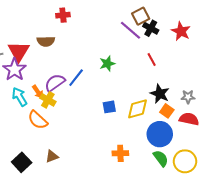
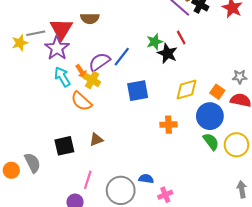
red line: (152, 59) -> (181, 37), moved
black star: (160, 94) -> (167, 53), moved
blue square: (109, 107) -> (138, 91), moved, size x1.5
orange cross: (120, 153) -> (168, 125), moved
black square: (22, 162) -> (64, 146), turned 30

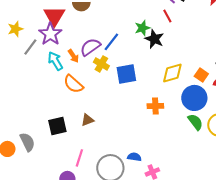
gray line: (36, 33) -> (30, 47), moved, turned -42
red line: (181, 37) -> (167, 16), moved
yellow cross: (92, 80) -> (101, 64), moved

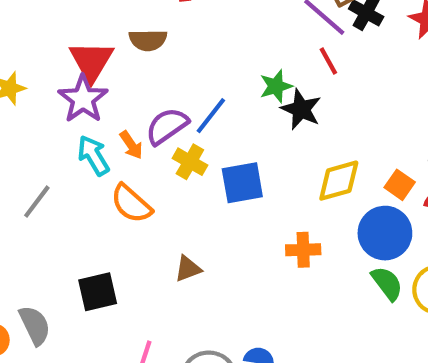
gray line: (30, 47) -> (37, 202), moved
brown triangle: (87, 120) -> (188, 269), moved

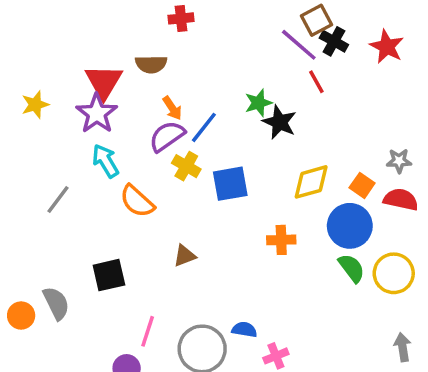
red line: (328, 61) -> (316, 82), moved
orange arrow: (131, 145) -> (172, 108), moved

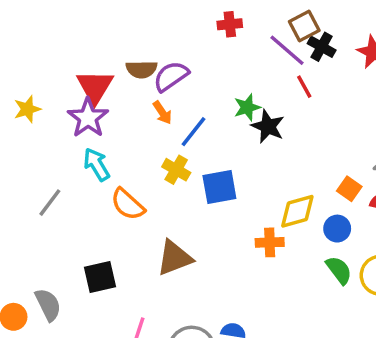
red cross: (181, 18) -> (230, 24), moved
purple semicircle: (167, 136) -> (171, 76), moved
yellow diamond: (311, 182) -> (297, 211), moved
blue circle: (350, 226) -> (337, 229), size x0.6
brown triangle: (185, 256) -> (174, 258), size x1.6

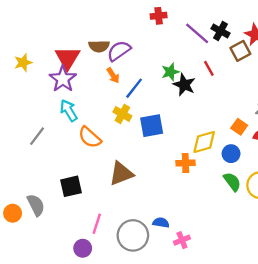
brown square: (304, 26) -> (240, 51), moved
red line: (304, 87) -> (209, 68), moved
yellow star: (27, 109) -> (23, 63), moved

